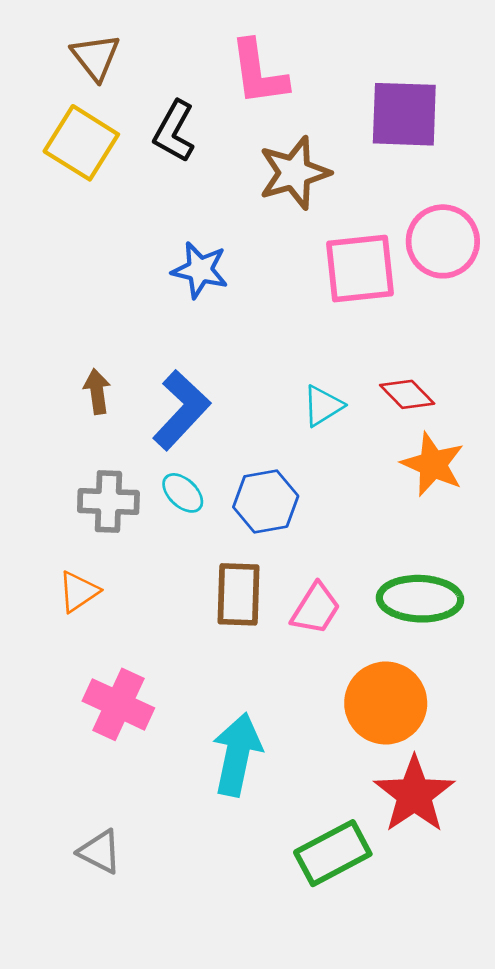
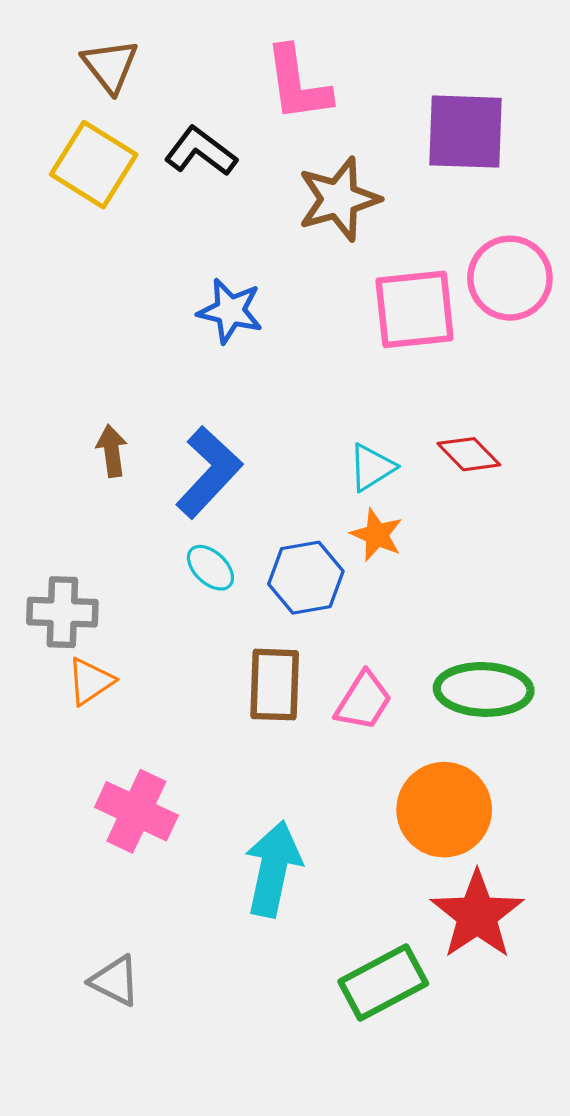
black L-shape: (174, 131) -> (201, 151), turned 98
orange star: (433, 464) -> (377, 535), moved, size x0.7
gray cross: (108, 502) -> (62, 612), moved

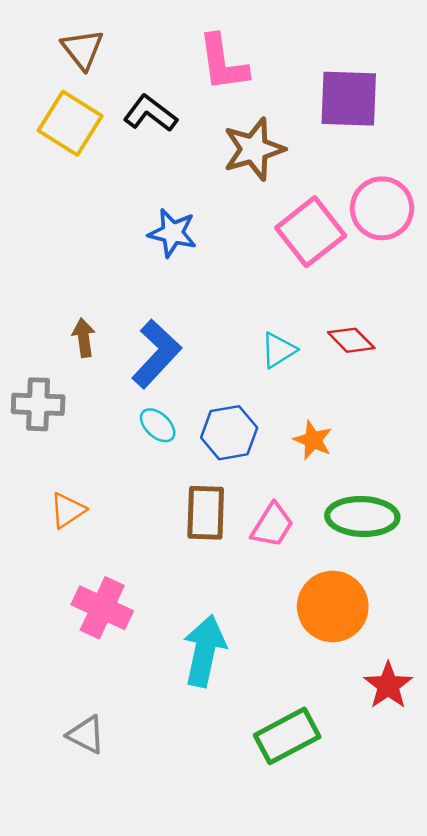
pink square: (415, 309) -> (311, 232), turned -32
orange star: (377, 535) -> (313, 440), moved
gray cross: (62, 612) -> (38, 404), moved
red star: (477, 915) -> (388, 685), moved, size x0.7

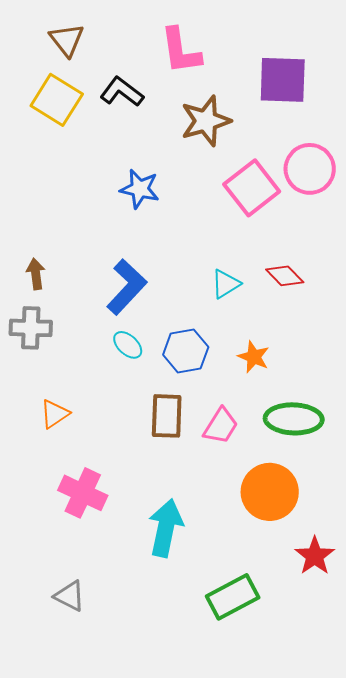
brown arrow: (84, 338) -> (36, 274), moved

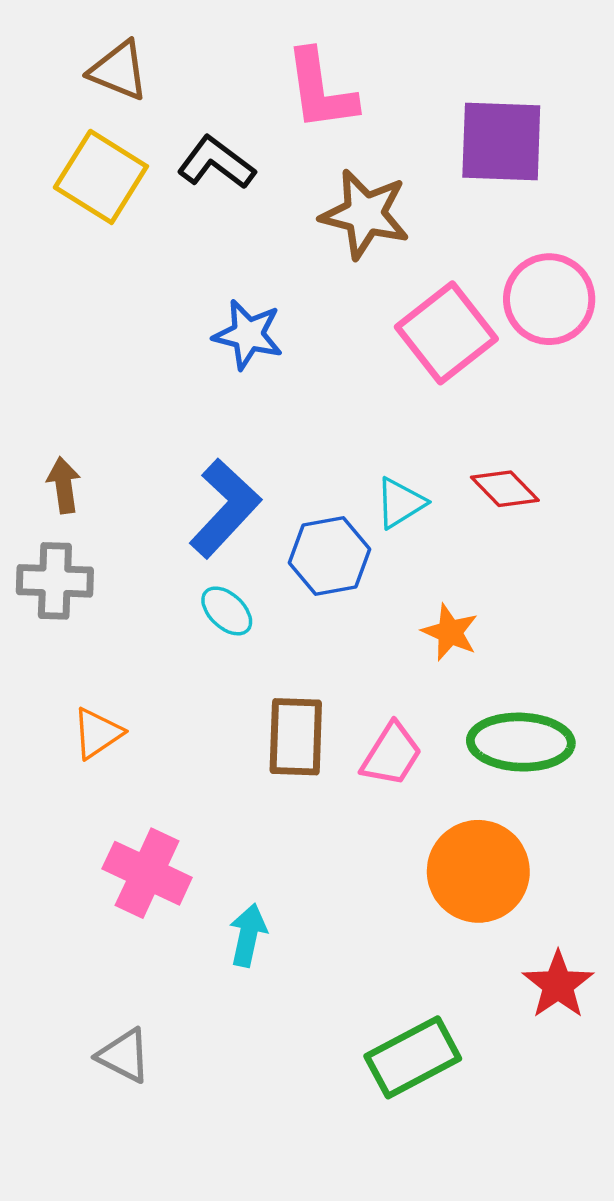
brown triangle: (67, 40) -> (119, 71), turned -30
brown star: (206, 121) -> (365, 214), turned 30
blue hexagon: (186, 351) -> (329, 556), moved
cyan arrow: (166, 528) -> (248, 935), moved, size x0.6

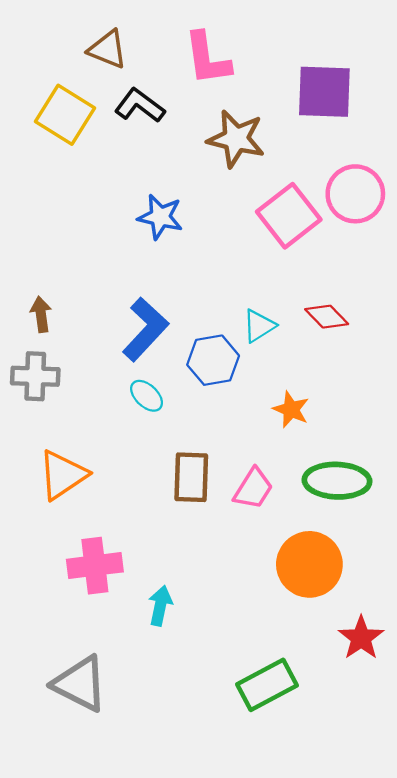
brown triangle: (119, 71) -> (108, 49), moved
orange triangle: (97, 733) -> (63, 475), size x1.5
pink cross: (147, 873) -> (95, 566), turned -32
gray triangle: (124, 1056) -> (80, 684), size x1.6

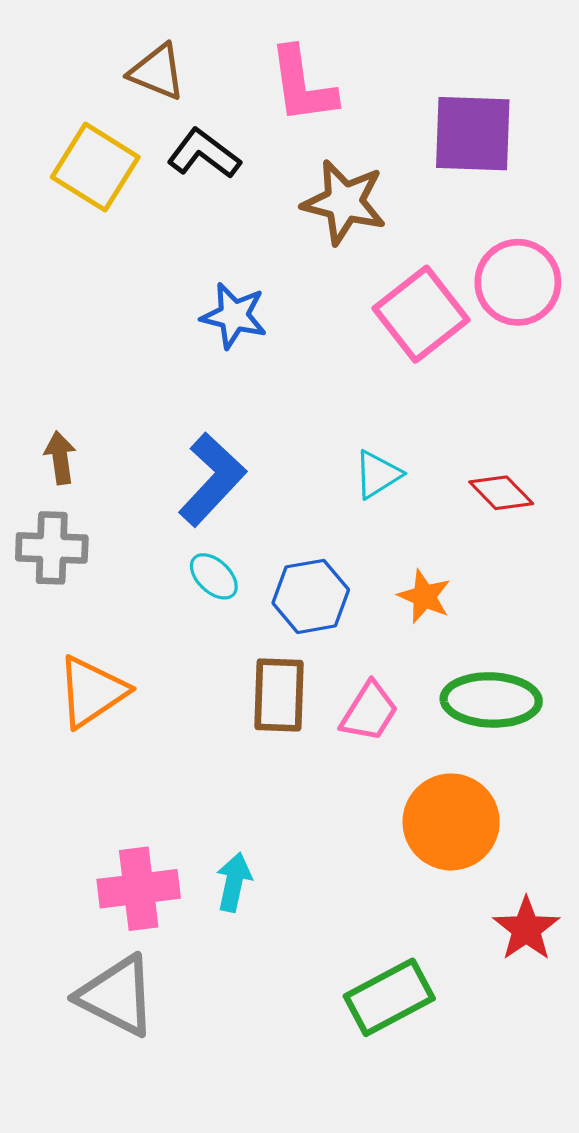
red diamond: (327, 317) -> (501, 493), moved
blue hexagon: (213, 360) -> (311, 596), moved
pink cross: (95, 566) -> (139, 889), moved

